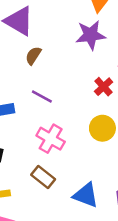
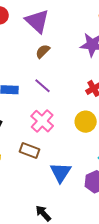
brown rectangle: (43, 177) -> (30, 150), turned -30
blue triangle: (86, 195) -> (61, 172), turned 30

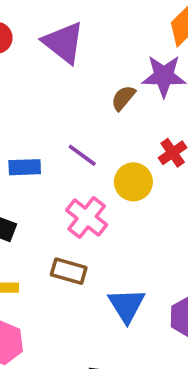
brown semicircle: (43, 51) -> (123, 98), moved
yellow circle: (86, 122) -> (133, 182), moved

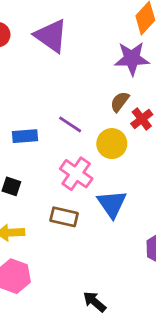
brown semicircle: (123, 98) -> (120, 102), moved
blue triangle: (127, 305) -> (112, 204), moved

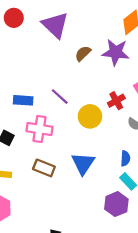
brown semicircle: (120, 102) -> (83, 53), moved
pink cross: (76, 174) -> (39, 129), moved, turned -35

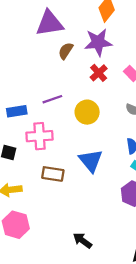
purple triangle: (55, 25) -> (49, 23), moved, turned -40
purple line: (60, 97) -> (52, 99), turned -48
red cross: (116, 101) -> (99, 73), moved

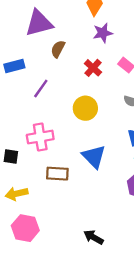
purple star: (98, 42) -> (103, 33), moved, size x0.7
purple line: (52, 99) -> (41, 88), moved, turned -30
blue rectangle: (17, 111) -> (14, 66), moved

